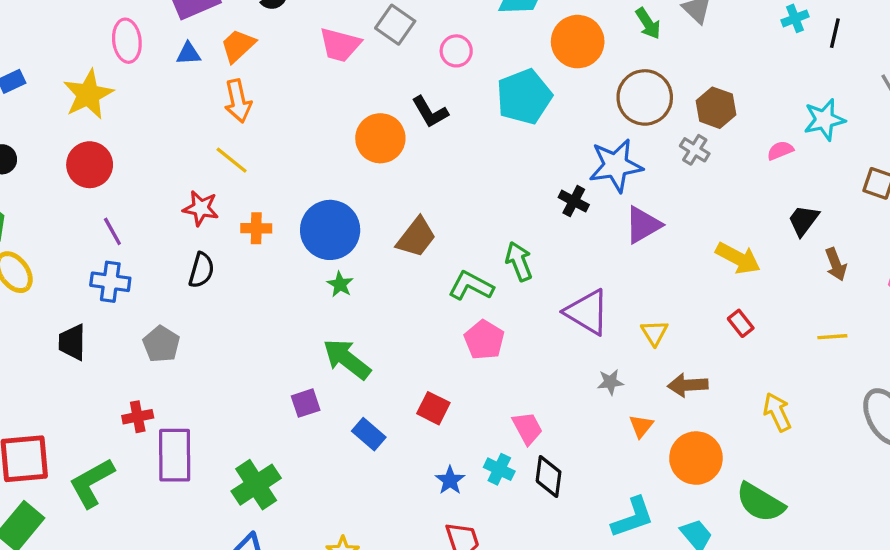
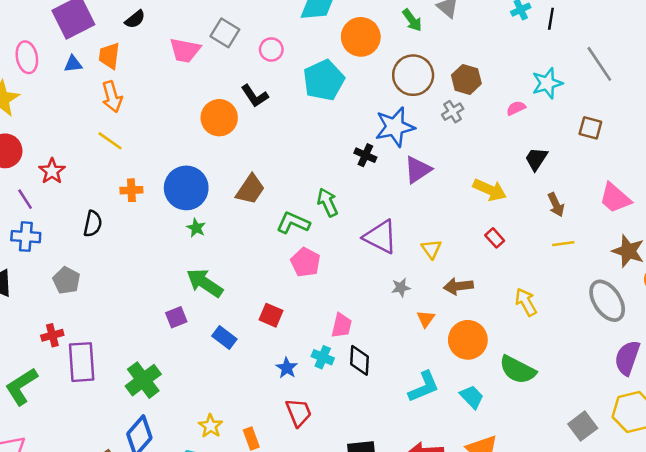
orange trapezoid: (238, 46) -> (109, 56), turned -36
gray cross: (695, 150) -> (453, 112), turned 30
red star: (201, 208) -> (52, 171), moved, turned 30
brown arrow: (836, 264) -> (556, 205), moved
pink trapezoid: (527, 428) -> (342, 326), turned 45

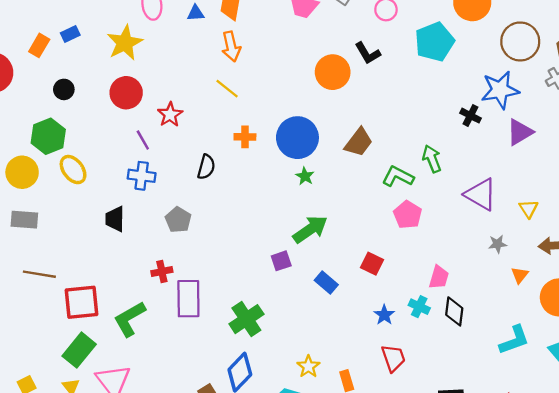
green arrow: (205, 283) -> (310, 229), turned 108

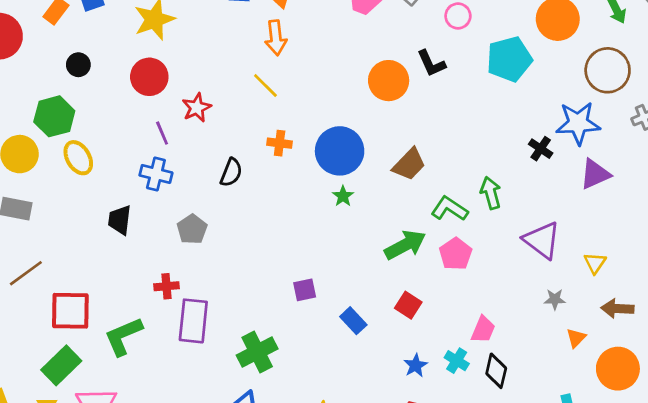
green arrow: (310, 229) -> (405, 245), moved
brown line: (39, 274) -> (26, 273), turned -52

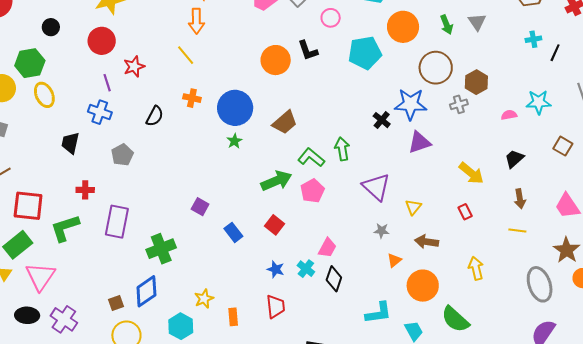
red cross: (167, 286) -> (85, 190), moved
purple square: (305, 290) -> (200, 207), turned 36
blue star: (416, 365) -> (276, 269), turned -30

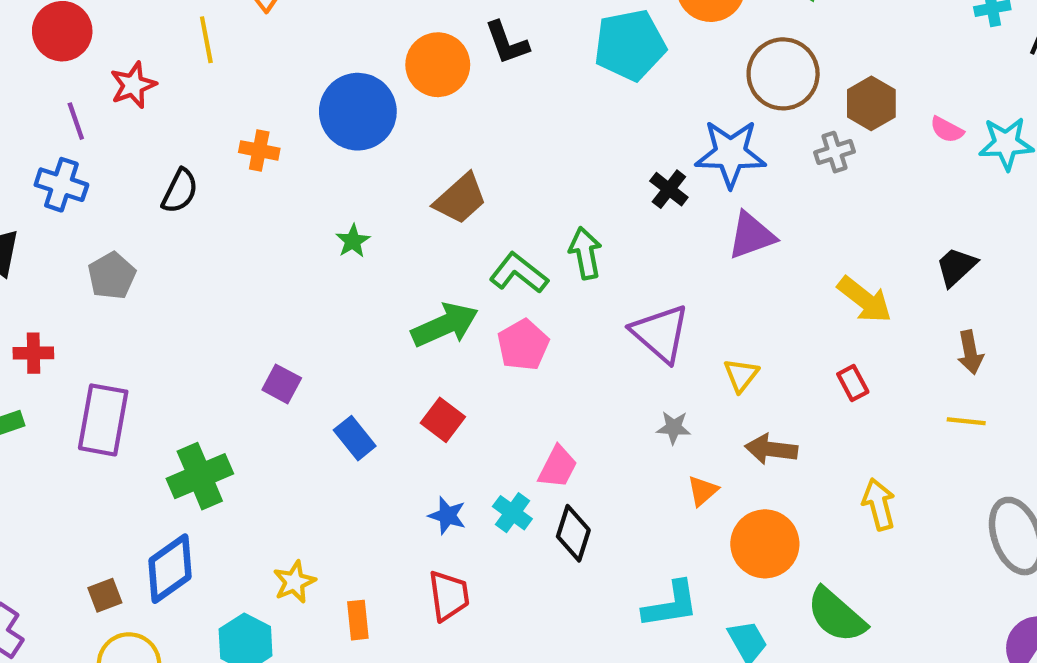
yellow line: (186, 55) -> (206, 40), moved, turned 30
blue circle: (235, 108) -> (358, 112), moved
pink semicircle: (509, 115) -> (947, 130), moved, turned -140

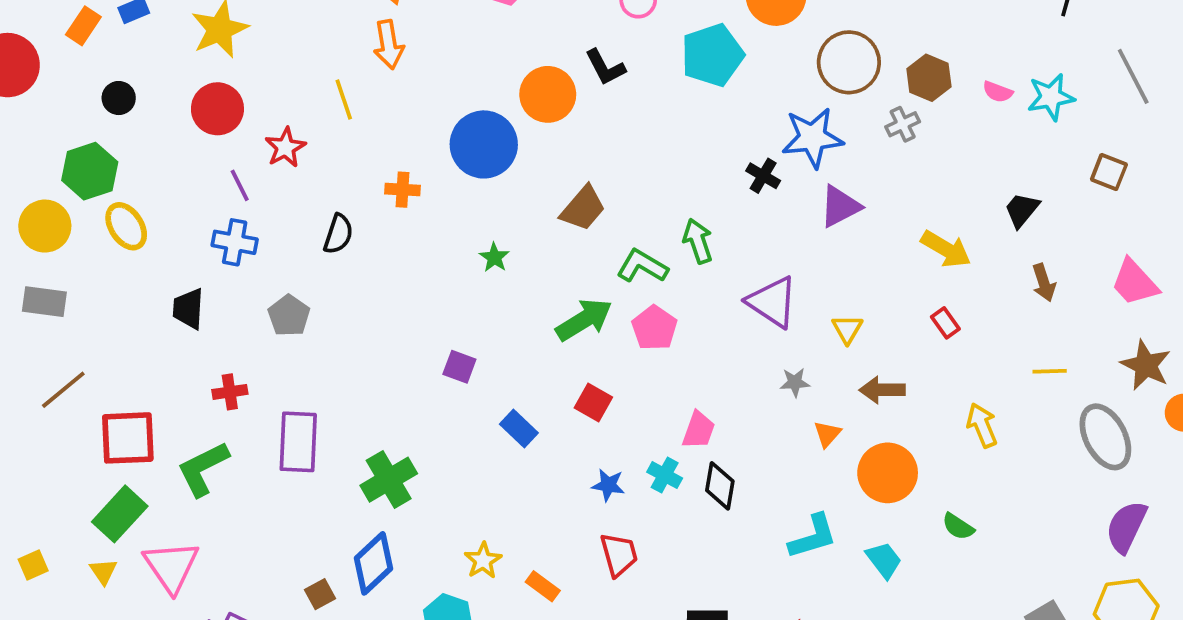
purple square: (282, 384) -> (459, 367), moved
yellow line: (966, 421) -> (1050, 371), moved
green semicircle: (836, 615) -> (958, 527), size x0.6
orange rectangle: (358, 620) -> (543, 586), turned -40

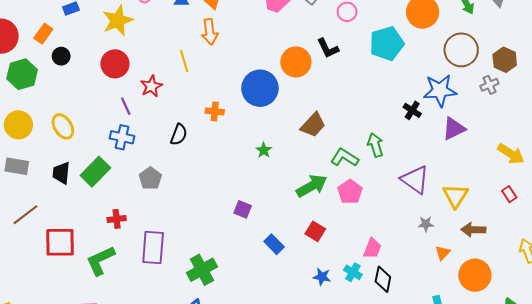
orange rectangle: (83, 26) -> (43, 34), moved
green hexagon: (90, 171) -> (22, 74), moved
black trapezoid: (188, 309) -> (61, 173), moved
yellow triangle: (847, 329) -> (455, 196), size x1.5
green rectangle: (120, 514) -> (95, 172), moved

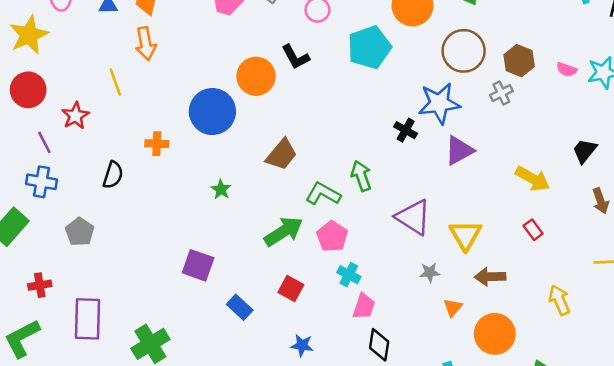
purple square: (243, 209) -> (198, 265), size x1.4
cyan cross: (353, 272) -> (349, 275), moved

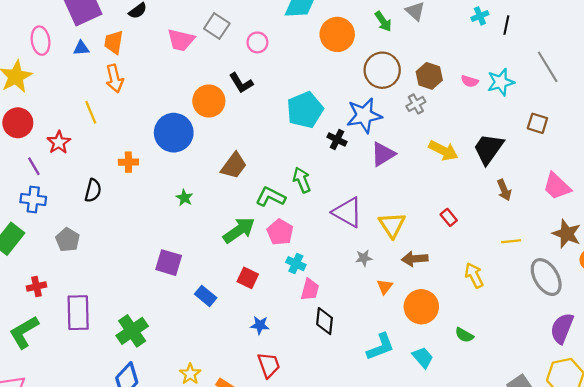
cyan pentagon: (369, 47) -> (305, 110), moved
black trapezoid: (585, 151) -> (488, 149), size x1.5
yellow arrow: (533, 179) -> (443, 151), moved

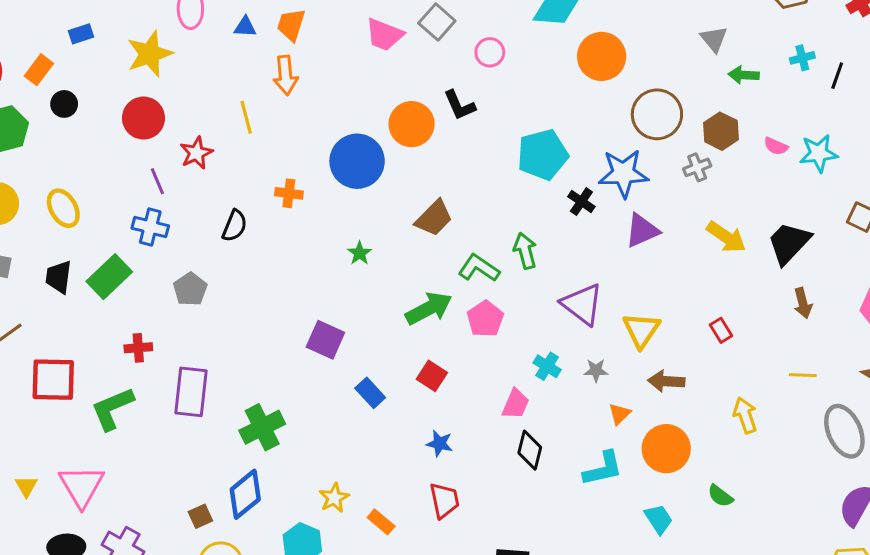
green arrow: (383, 21) -> (744, 75), moved, turned 120
cyan cross: (296, 264) -> (547, 366), moved
cyan L-shape: (381, 347) -> (603, 469), moved

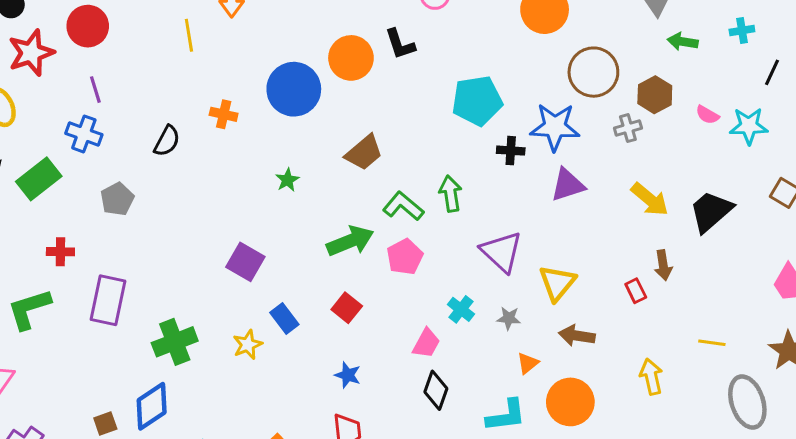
black line: (837, 76) -> (772, 72), moved
red star: (196, 153) -> (31, 53), moved, size x1.4
black cross: (581, 202) -> (511, 151), turned -36
brown arrow: (803, 303) -> (663, 265), moved
yellow star: (334, 498) -> (248, 345), moved

